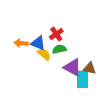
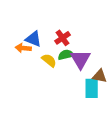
blue triangle: (38, 43) -> (33, 39), moved
purple triangle: (72, 67) -> (80, 59), moved, turned 30

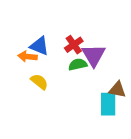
purple triangle: (80, 59) -> (94, 55), moved
yellow semicircle: (49, 60) -> (39, 82), moved

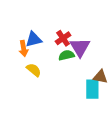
blue triangle: (39, 46) -> (34, 39), turned -36
orange arrow: (27, 57) -> (24, 48), turned -105

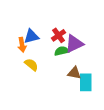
purple triangle: (80, 47) -> (74, 44), turned 36
brown triangle: (100, 77) -> (74, 73), moved

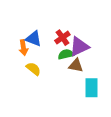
blue triangle: (31, 36) -> (33, 39), turned 35
brown triangle: (74, 73) -> (76, 65), moved

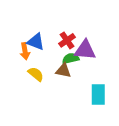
purple triangle: (79, 46) -> (85, 50), turned 30
brown triangle: (76, 65) -> (63, 70), moved

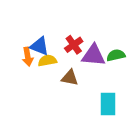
green semicircle: (71, 58) -> (116, 55), moved
yellow semicircle: (36, 74) -> (47, 61), moved, turned -49

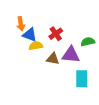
purple triangle: (93, 55) -> (71, 55), moved
orange arrow: (28, 57) -> (21, 24), moved

